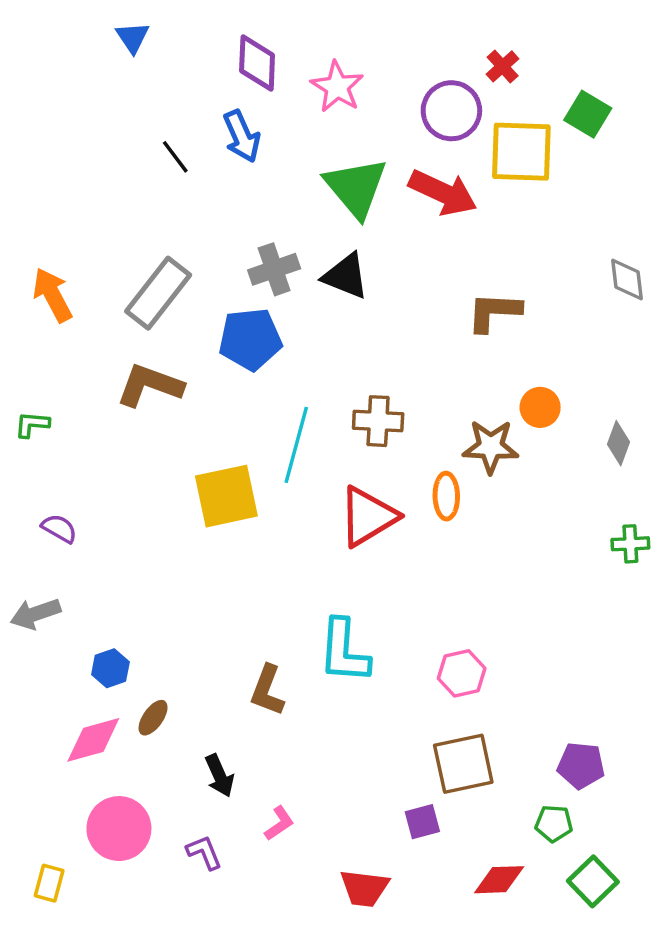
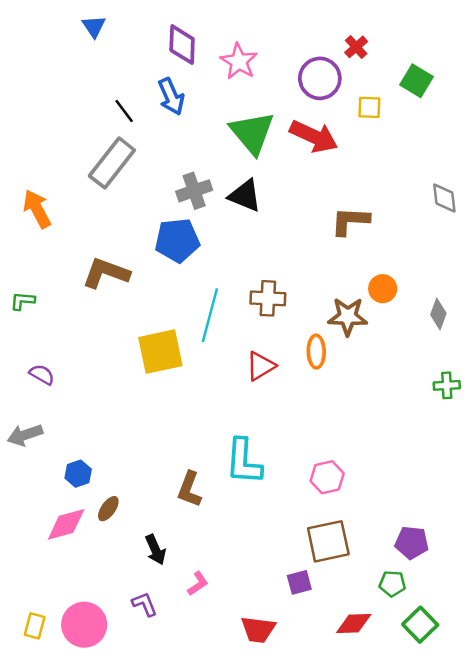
yellow square: (521, 152) -> (369, 107), size x0.5
gray rectangle: (158, 293) -> (112, 163), moved
red triangle: (368, 517) -> (261, 366), size x0.7
pink circle: (119, 829) -> (84, 625), moved

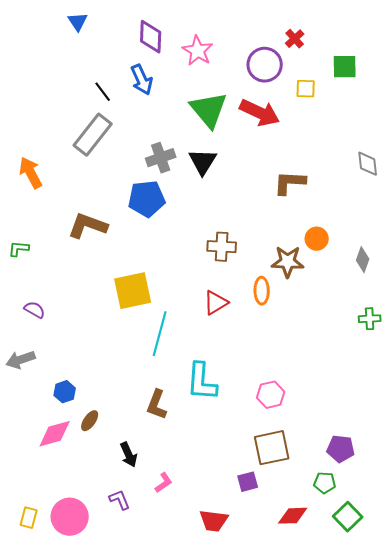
green square: (417, 81) -> (345, 67), turned -32
black triangle: (245, 196) -> (203, 162), turned 40
cyan line: (210, 315) -> (160, 334), moved

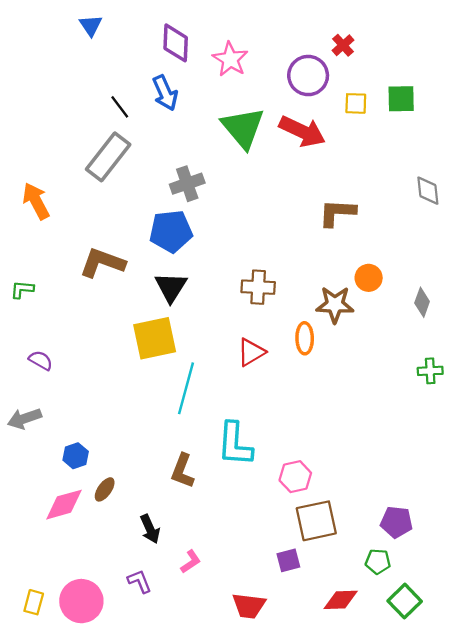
green square: (345, 67) -> (401, 99), moved
black triangle: (203, 162) -> (171, 287), moved
pink hexagon: (271, 395) -> (295, 477), moved

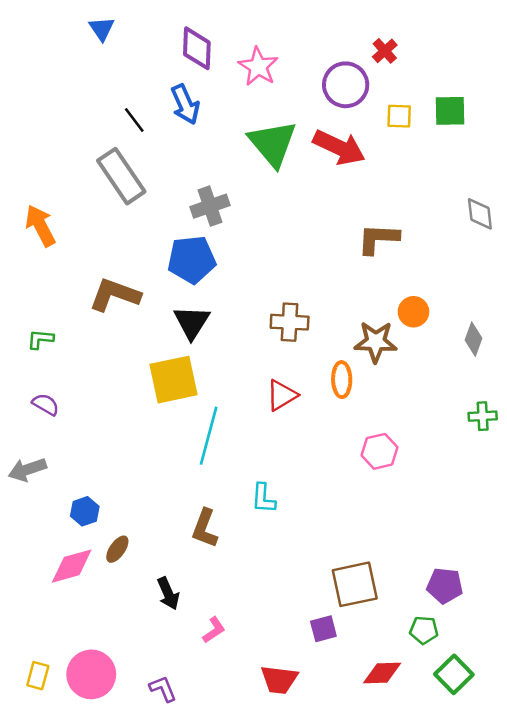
gray rectangle: (108, 157) -> (121, 176), turned -72
green L-shape: (22, 289) -> (40, 339), moved
cyan L-shape: (235, 444) -> (263, 498), size x0.6
pink hexagon: (295, 477) -> (380, 451), moved
purple L-shape: (140, 581) -> (163, 689), moved

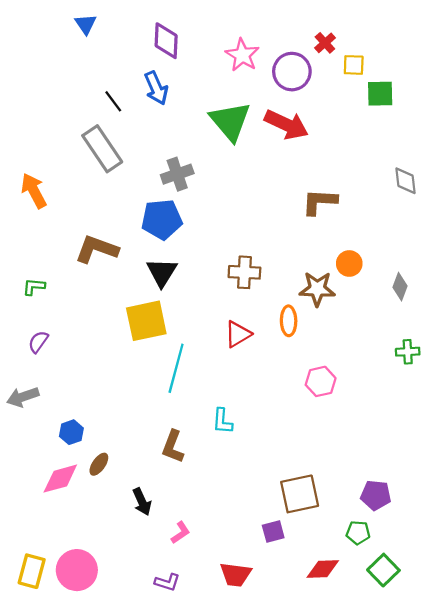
pink star: (258, 67) -> (242, 55), moved
yellow square: (399, 116) -> (354, 65), moved
purple semicircle: (46, 404) -> (38, 342), turned -85
yellow rectangle: (38, 676) -> (32, 571), size x1.4
purple L-shape: (163, 689) -> (167, 582), moved, turned 130

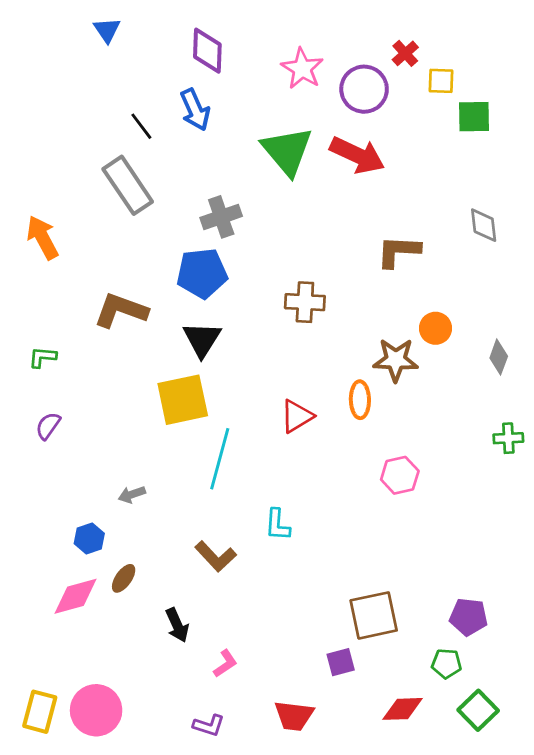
gray diamond: (405, 181) -> (484, 225), moved
brown cross: (244, 272) -> (305, 302), moved
gray arrow: (23, 397) -> (132, 495), moved, size x0.7
brown L-shape: (173, 447) -> (216, 556), turned -64

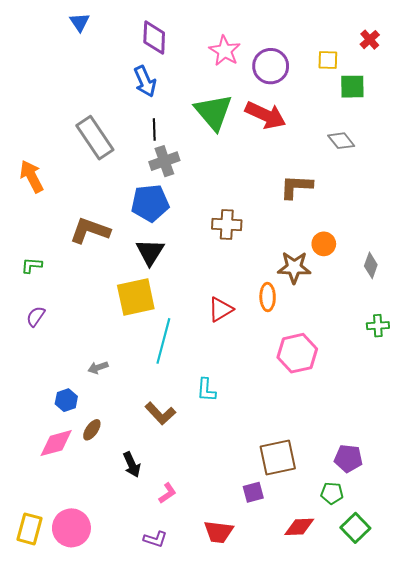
red cross: (405, 53) -> (370, 40), moved
black line: (141, 126) -> (154, 129), moved, turned 35
gray diamond: (484, 225) -> (341, 141), moved, turned -32
pink hexagon: (400, 475) -> (297, 353), size x1.4

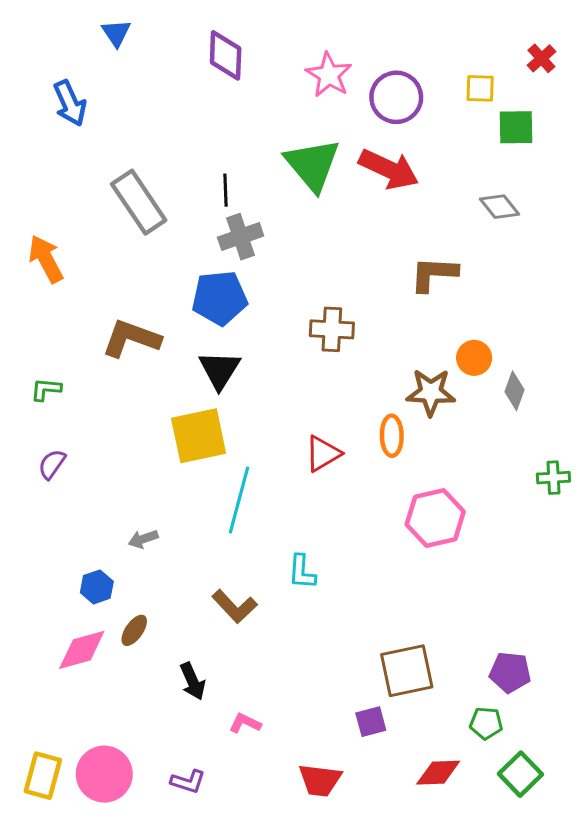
blue arrow: (145, 81) -> (70, 103), moved
gray diamond: (371, 265) -> (515, 391), moved
pink L-shape: (167, 493) -> (245, 723), turned -120
purple L-shape: (155, 539) -> (188, 782), moved

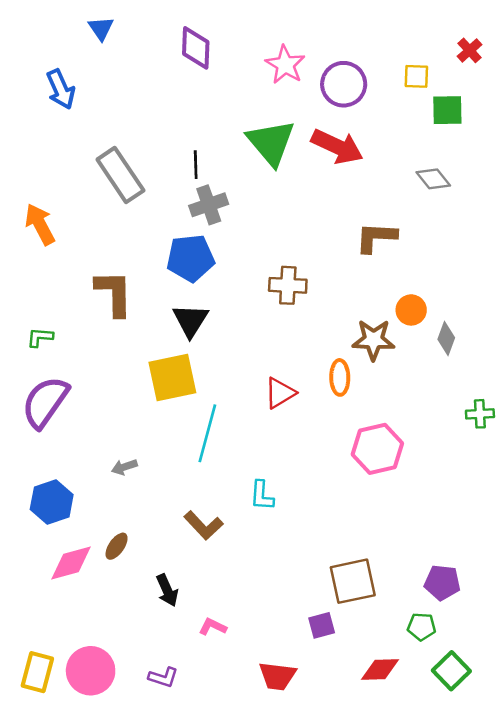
brown L-shape: (131, 338) -> (114, 293), turned 69
purple semicircle: (52, 464) -> (45, 402), size x2.0
blue hexagon: (97, 587) -> (52, 502), moved, size x1.5

